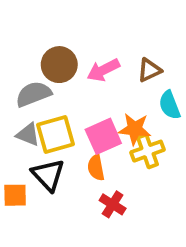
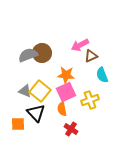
pink arrow: (103, 70) -> (80, 45), moved
gray semicircle: (33, 94) -> (28, 55), moved
orange star: (135, 129) -> (66, 75), moved
yellow square: (56, 134) -> (40, 91), turned -35

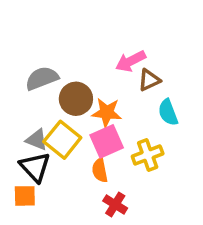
brown circle: (42, 53) -> (76, 99), moved
black triangle: (36, 113) -> (35, 167), moved

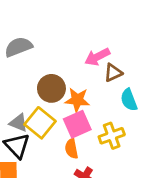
gray semicircle: (42, 78) -> (18, 47), moved

